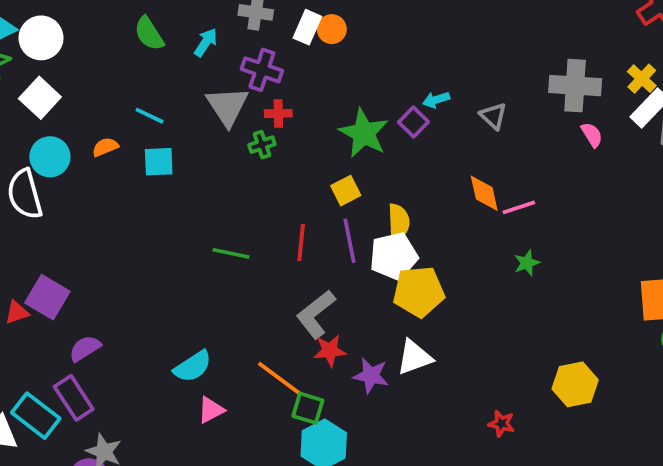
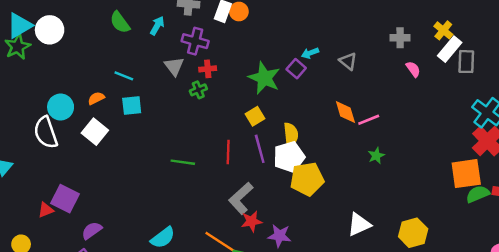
gray cross: (575, 86) -> (400, 38), size x0.6
white square: (40, 98) -> (95, 132), moved
gray triangle: (227, 106) -> (174, 66), size x0.7
white triangle: (414, 357) -> (359, 224), moved

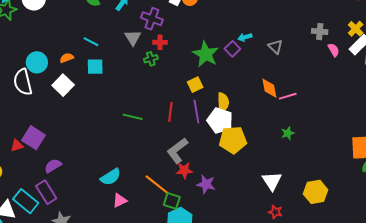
pink semicircle: (413, 69) -> (334, 50), moved
green star: (376, 156) -> (288, 133), moved
white pentagon: (289, 157) -> (220, 121), turned 30
white triangle: (359, 224) -> (272, 181), turned -45

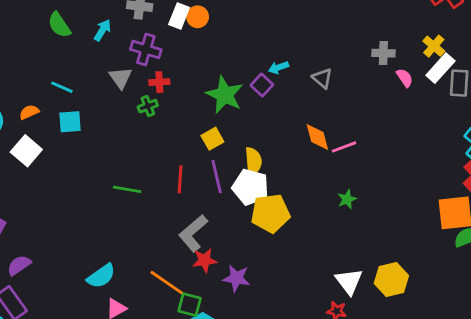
white triangle: (272, 181) -> (349, 281), moved

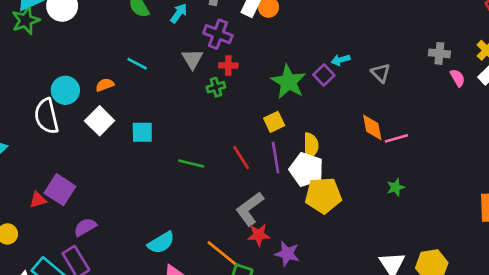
cyan square: (70, 122) -> (142, 132), moved
red line: (180, 179) -> (241, 158), turned -40

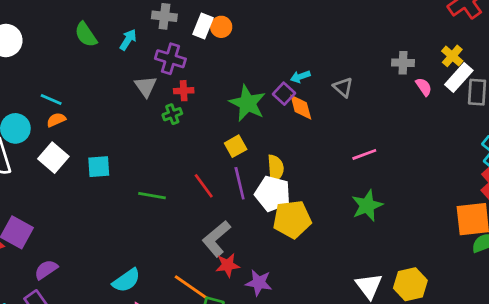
cyan line: (137, 64) -> (51, 100), moved
orange diamond: (372, 127) -> (301, 107), moved
green star: (396, 187) -> (367, 206), size x1.6

